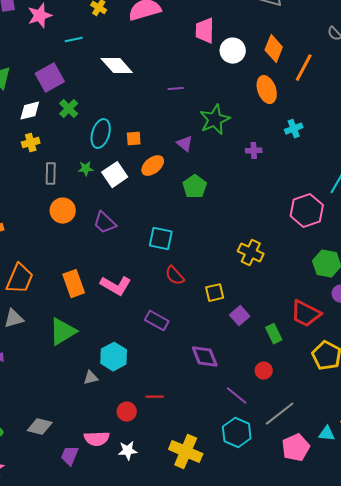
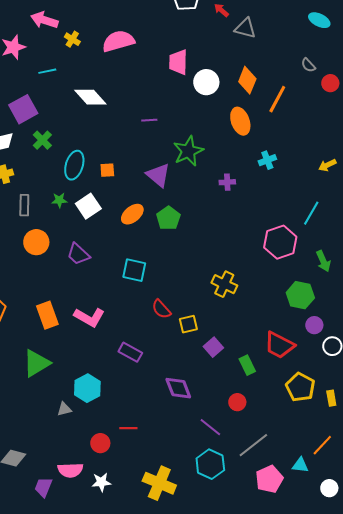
purple triangle: (185, 144) -> (158, 175), size x1.5
orange ellipse: (153, 166) -> (132, 214), moved
red semicircle: (175, 276) -> (161, 309), moved

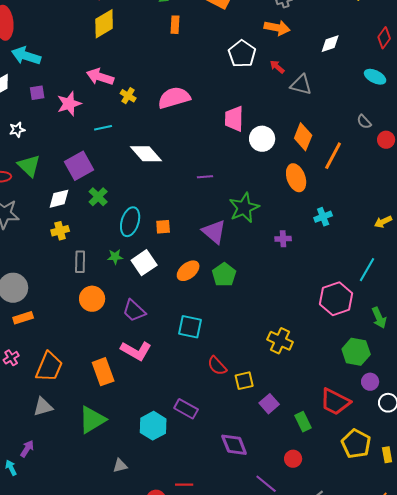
pink L-shape: (89, 317) -> (136, 351), moved
cyan hexagon: (87, 388) -> (153, 426), moved

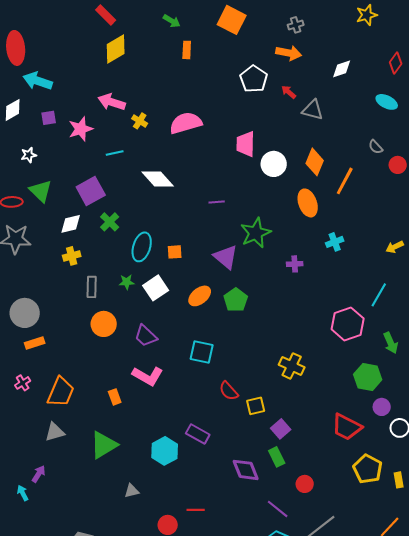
orange rectangle: (103, 372) -> (115, 397), size x0.6
green rectangle: (303, 422) -> (277, 457), moved

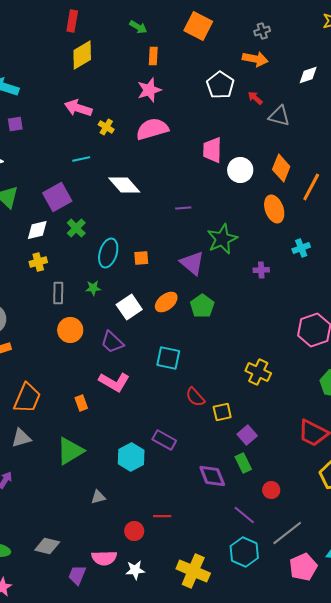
red rectangle: (106, 15) -> (72, 21), turned 55
pink star: (81, 129) -> (149, 90), moved
white square: (156, 288) -> (129, 307), moved

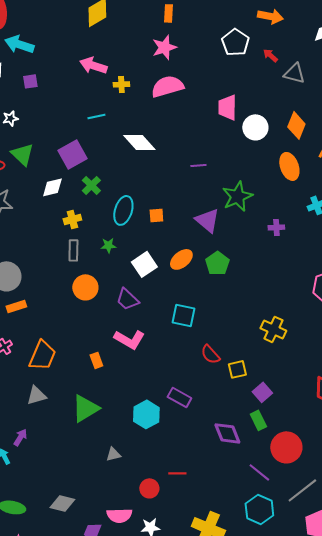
yellow cross: (106, 127) -> (121, 84), turned -35
yellow cross: (38, 262) -> (72, 219), moved
red circle: (271, 490) -> (286, 447), size x1.8

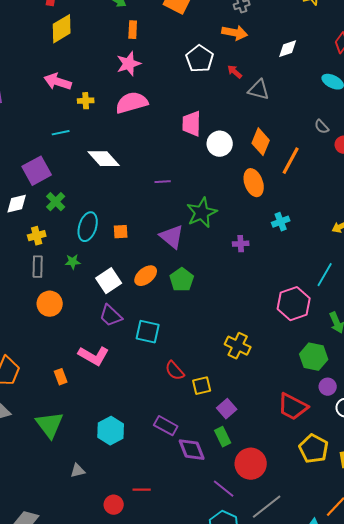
purple trapezoid: (127, 299) -> (111, 316), moved
purple rectangle: (179, 397) -> (166, 426), moved
green triangle: (85, 408) -> (50, 425), turned -36

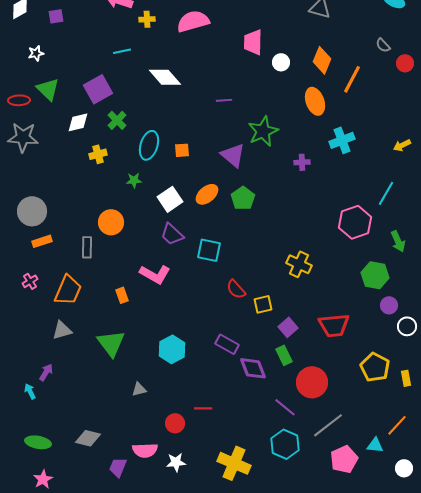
white circle: (220, 144) -> (281, 62), size x0.7
cyan cross: (281, 222) -> (342, 140), size x1.4
gray rectangle: (38, 267) -> (87, 247), moved
red trapezoid: (293, 407) -> (334, 325), moved, turned -32

